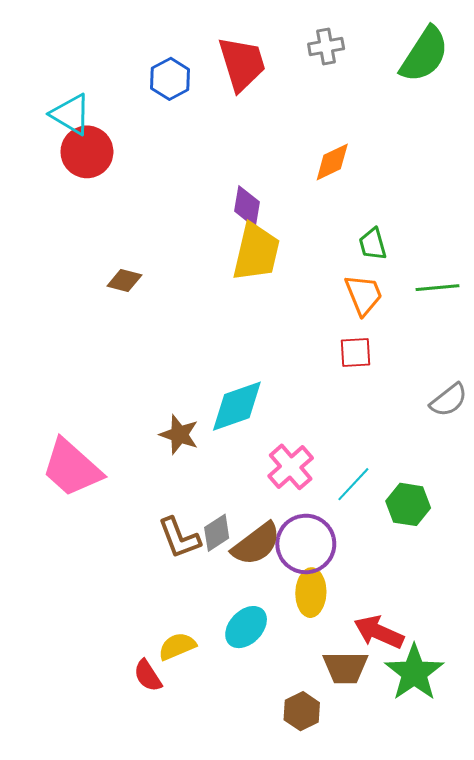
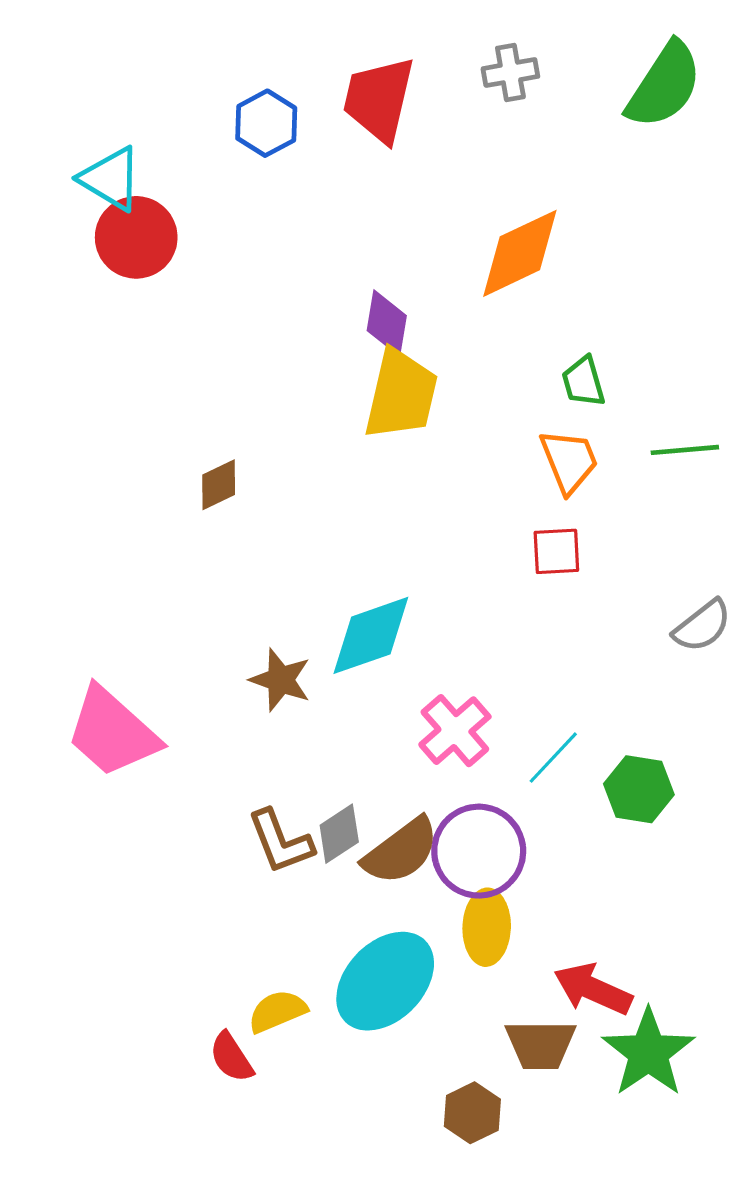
red trapezoid: (242, 64) -> (379, 99), turned -150
orange diamond: (332, 162) -> (520, 253), size x1.5
brown diamond: (124, 281) -> (219, 485), moved, turned -40
cyan ellipse: (246, 627) -> (385, 981), size x1.5

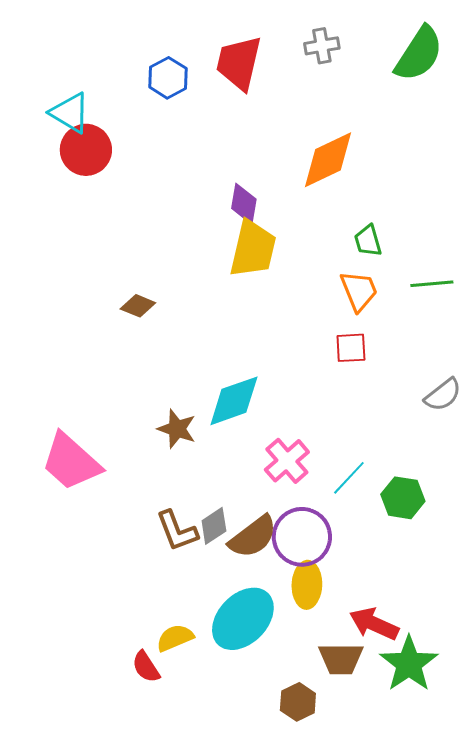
brown diamond: (219, 485) -> (138, 306), turned 48

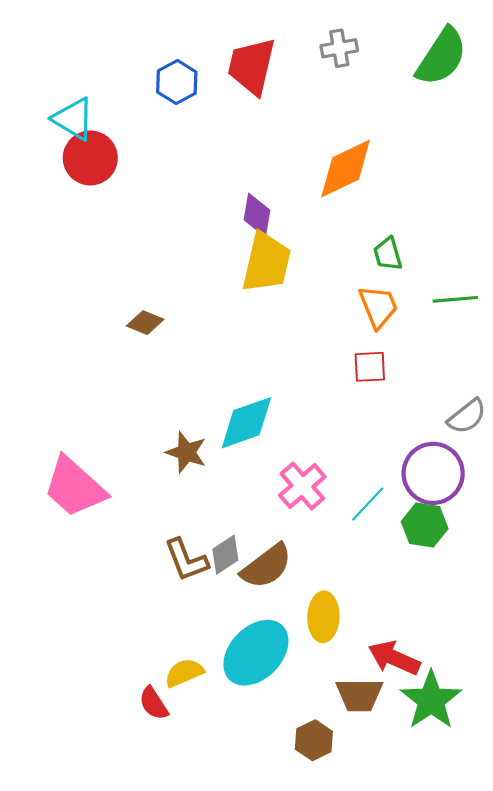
purple circle: (302, 537) -> (433, 473), moved

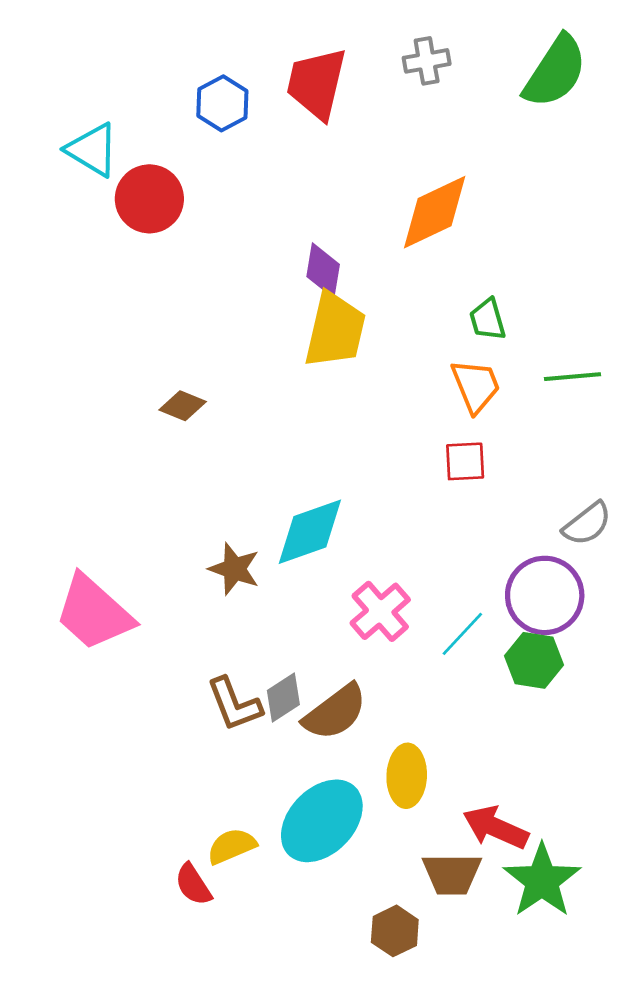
red circle: (90, 158) -> (149, 199), moved

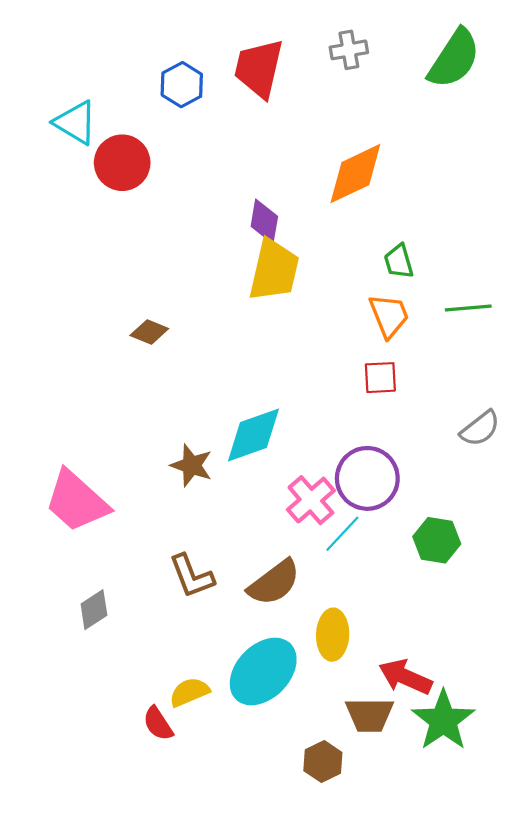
purple circle: (545, 595) -> (367, 478), moved
cyan line: (462, 634) -> (342, 534), moved
gray diamond: (283, 698) -> (94, 610), moved

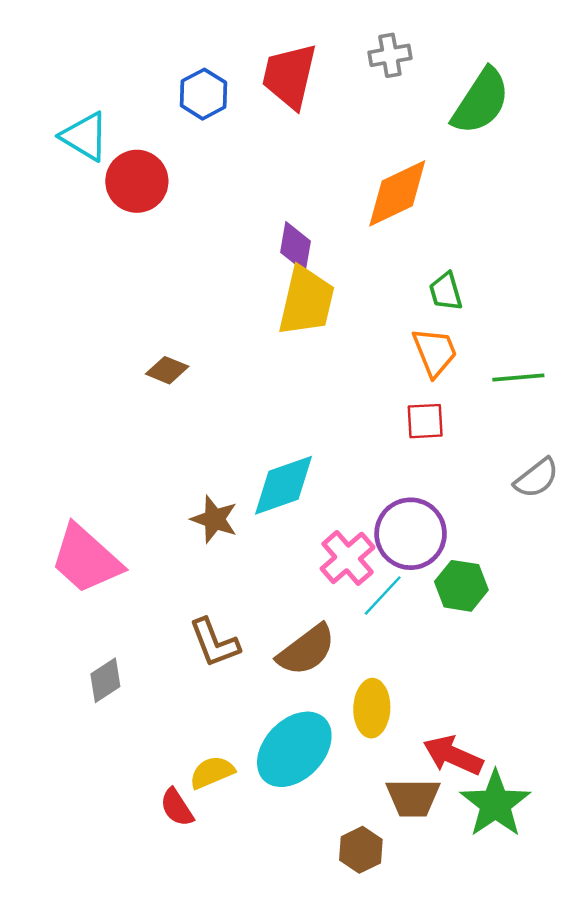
green semicircle: (454, 59) -> (481, 101), moved
green line: (468, 308) -> (518, 377), moved
green hexagon: (437, 540) -> (461, 586), moved

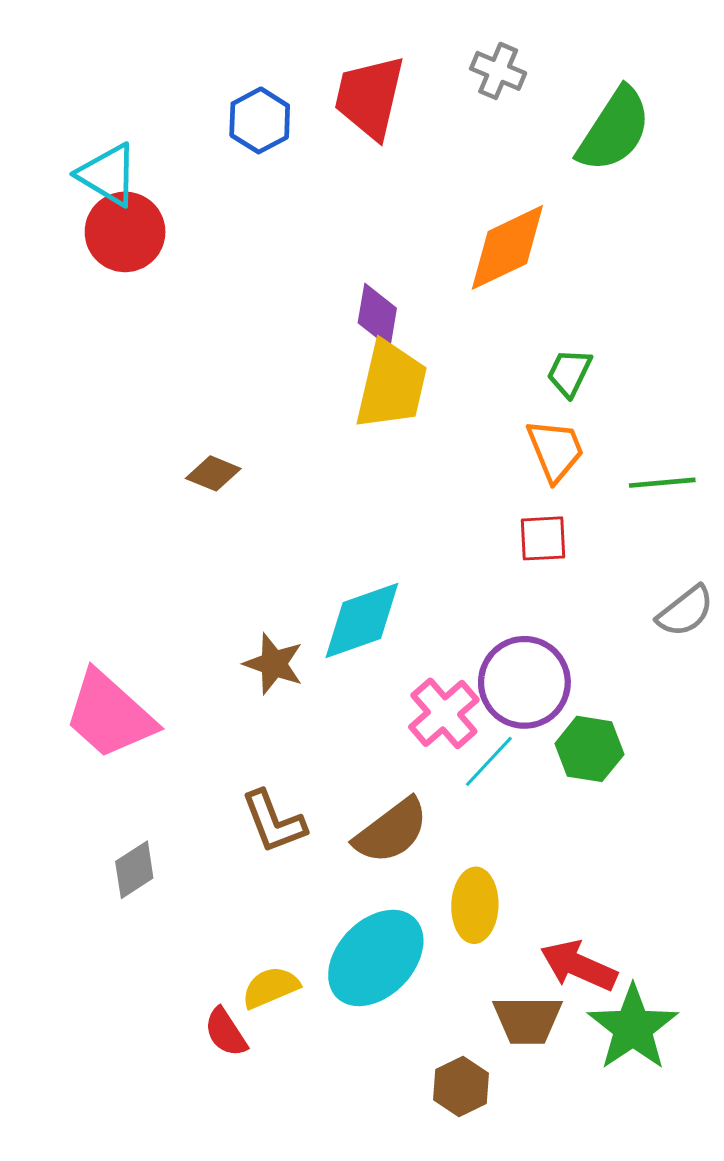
gray cross: (390, 55) -> (498, 71), turned 33
red circle: (137, 181) -> (125, 232), moved
green trapezoid: (446, 291) -> (569, 373), turned 42

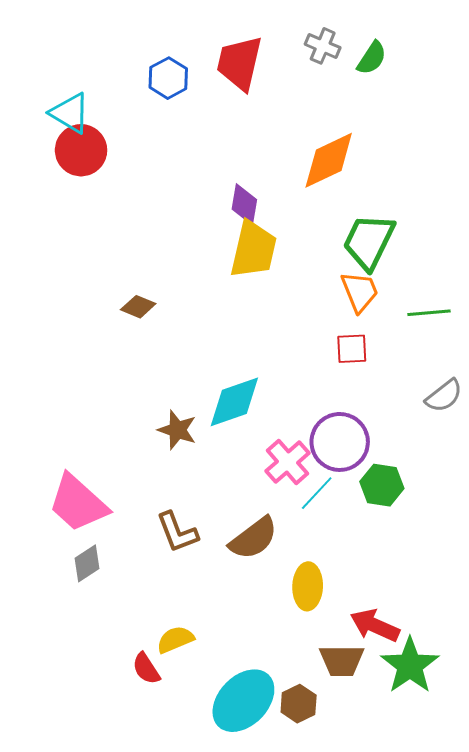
green semicircle: (614, 130) -> (372, 58), moved, size x0.6
green trapezoid: (569, 373) -> (369, 241), size x1.8
pink trapezoid: (110, 715) -> (78, 503), moved
cyan ellipse: (376, 958) -> (243, 701), moved

